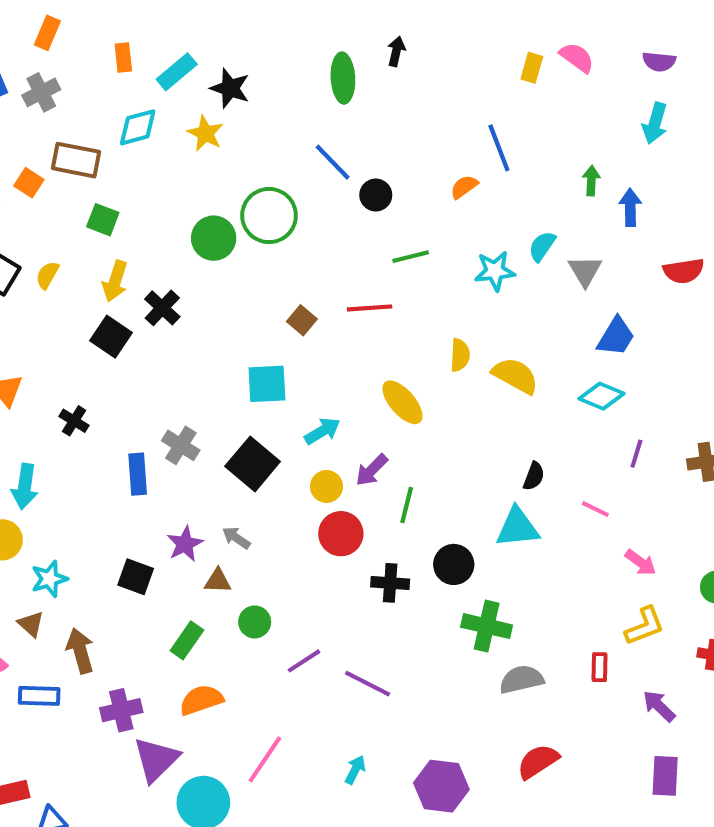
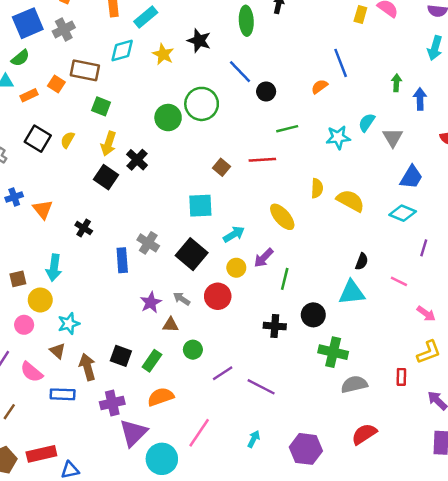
black star: (230, 88) -> (199, 41), moved
red circle: (341, 534) -> (218, 296), moved
black square: (136, 577) -> (121, 356), moved

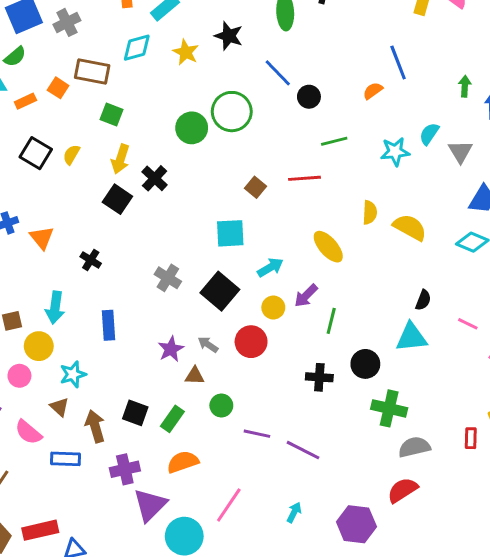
blue rectangle: (122, 260) -> (109, 325), moved
purple line: (223, 373) -> (257, 434), turned 45
red semicircle: (364, 434) -> (402, 490), moved

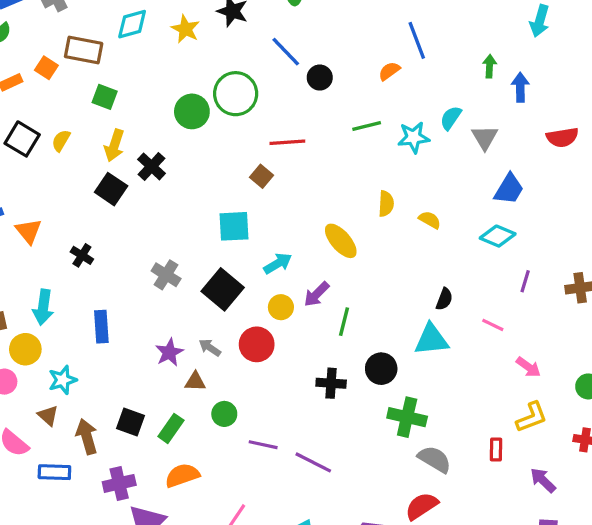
green line: (334, 141) -> (367, 126), moved
red line: (304, 178) -> (287, 142), moved
yellow semicircle: (410, 227) -> (430, 220), size x0.6
gray semicircle: (414, 447) -> (435, 459), turned 44

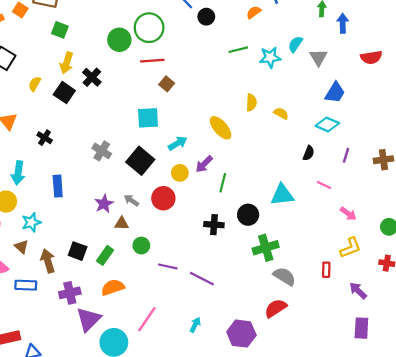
yellow semicircle: (61, 141) -> (35, 84), moved
red line: (287, 142) -> (152, 61), moved
black semicircle: (444, 299) -> (309, 153), moved
green cross: (407, 417) -> (266, 248), turned -30

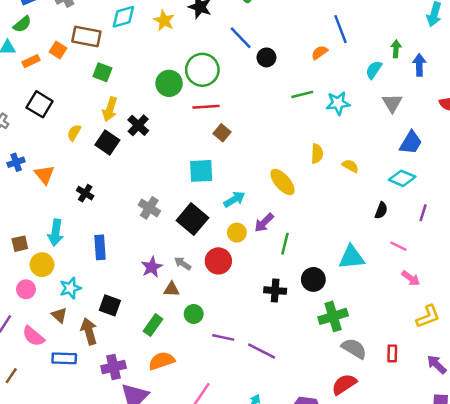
cyan semicircle: (295, 44) -> (374, 70), moved
pink arrow: (348, 214) -> (411, 278), moved
black square: (78, 251) -> (110, 305), moved
red rectangle: (326, 270) -> (392, 353), moved

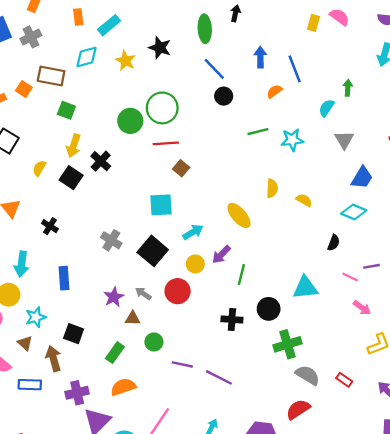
blue line: (241, 38) -> (214, 69), moved
blue arrow: (419, 65) -> (260, 57), moved
purple line: (423, 213) -> (371, 266), moved, turned 63
red rectangle: (392, 353) -> (344, 380), turned -56

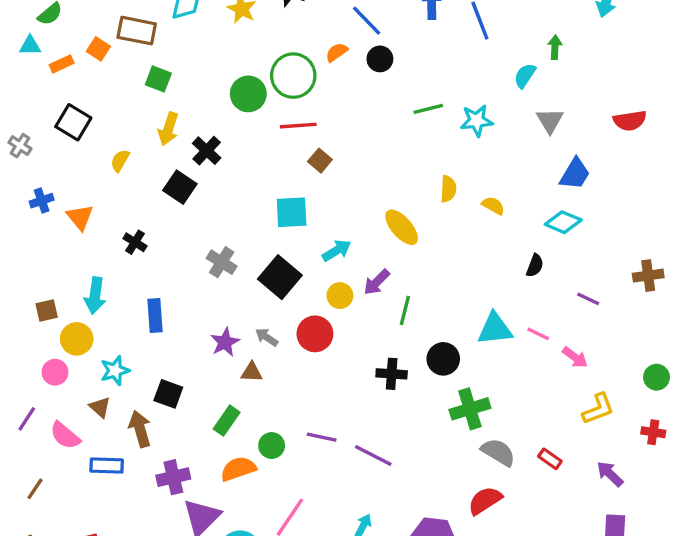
orange semicircle: (274, 91) -> (337, 52), moved
black square: (71, 178) -> (180, 187), moved
purple line: (371, 266) -> (588, 299), turned 35
pink line: (350, 277) -> (538, 334), moved
green circle: (154, 342) -> (272, 446), moved

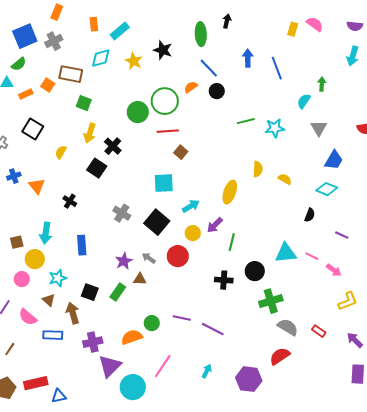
yellow ellipse: (402, 227) -> (230, 192), turned 60
green rectangle: (227, 421) -> (118, 292), moved

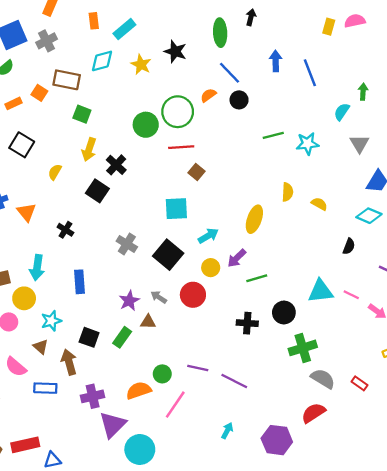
pink semicircle: (315, 24) -> (355, 21), turned -48
green line: (232, 242) -> (257, 278), turned 60
pink line: (163, 366) -> (175, 405), moved

